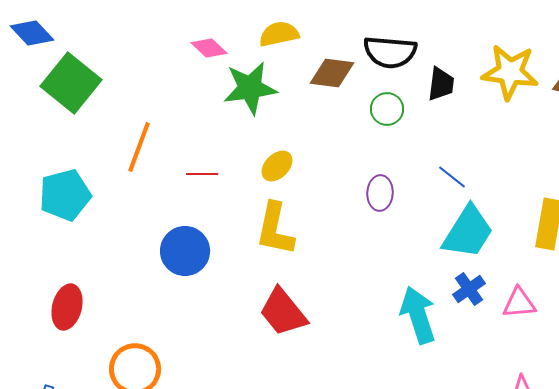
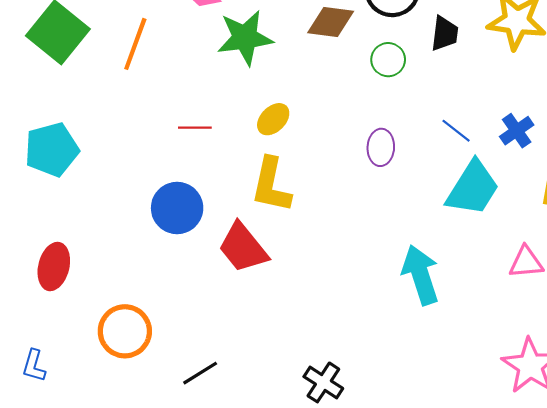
orange line: (139, 147) -> (135, 44), moved
blue cross: (469, 289) -> (517, 131), moved
red trapezoid: (283, 312) -> (243, 248), moved

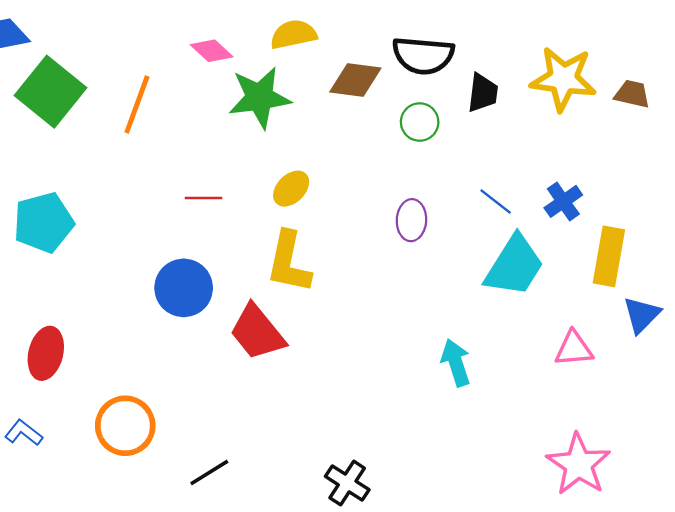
cyan arrow: (421, 275) -> (456, 363), size x0.7
blue L-shape: (34, 366) -> (24, 433), moved, turned 112

